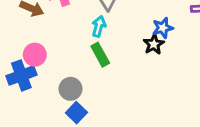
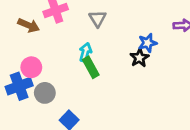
cyan arrow: (99, 26) -> (85, 52), moved
gray circle: (70, 89) -> (45, 93), moved

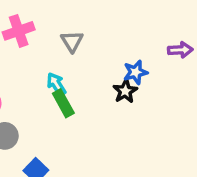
cyan arrow: (85, 52) -> (56, 84), turned -48

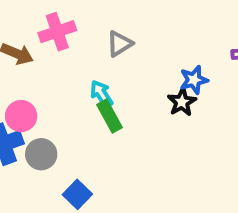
gray triangle: (72, 41) -> (120, 44), turned 30

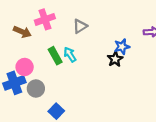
green rectangle: (109, 116) -> (55, 56), moved

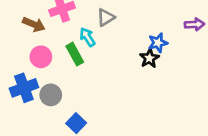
cyan arrow: (70, 55) -> (87, 37), moved
pink circle: (25, 67) -> (41, 57), moved

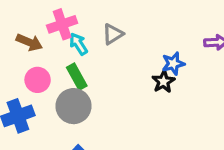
cyan arrow: (87, 37) -> (78, 44), moved
gray circle: (51, 95) -> (74, 106), moved, size x1.4

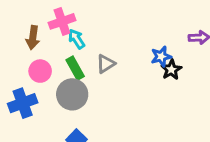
gray triangle: (113, 34) -> (106, 64), moved
brown arrow: (29, 42) -> (33, 38), turned 75
black star: (163, 82) -> (171, 70), moved

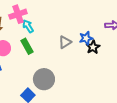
gray triangle: (106, 64) -> (65, 42), moved
gray circle: (72, 94) -> (44, 79), moved

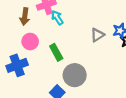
green rectangle: (27, 46) -> (56, 52), moved

